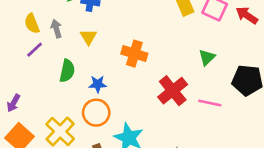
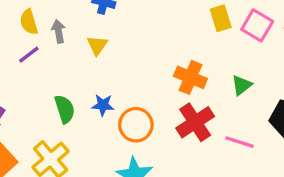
orange cross: (134, 54) -> (190, 77), moved
green semicircle: (67, 71) -> (65, 109), moved, turned -35
orange circle: (96, 113) -> (136, 125), moved

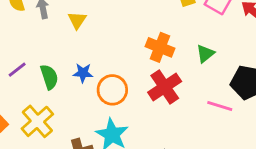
purple line: (29, 55) -> (17, 70), moved
pink line: (240, 142) -> (220, 106), moved

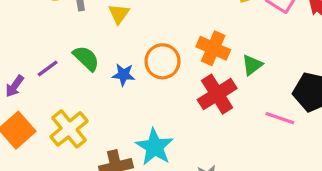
green triangle: (205, 54) -> (252, 65), moved
green semicircle: (49, 77) -> (86, 58), moved, turned -30
orange circle: (112, 90) -> (163, 61), moved

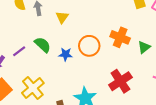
red cross: (217, 94) -> (120, 81), moved

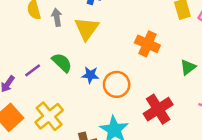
yellow triangle: (62, 17) -> (87, 29), size x1.5
orange cross: (120, 37) -> (147, 44), moved
orange circle: (89, 46) -> (117, 84), moved

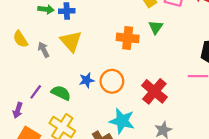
gray arrow: (57, 17) -> (44, 50), moved
green semicircle: (62, 63) -> (61, 93), moved
green triangle: (188, 67) -> (156, 27), moved

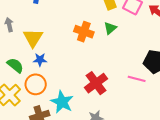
yellow triangle: (71, 41) -> (33, 38), moved
orange circle: (112, 81) -> (36, 84), moved

